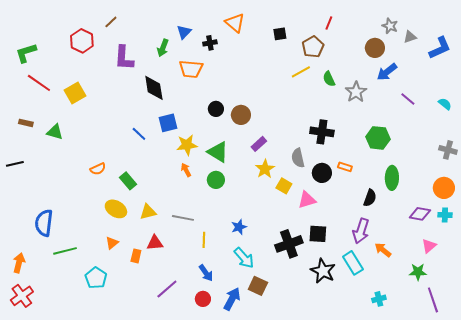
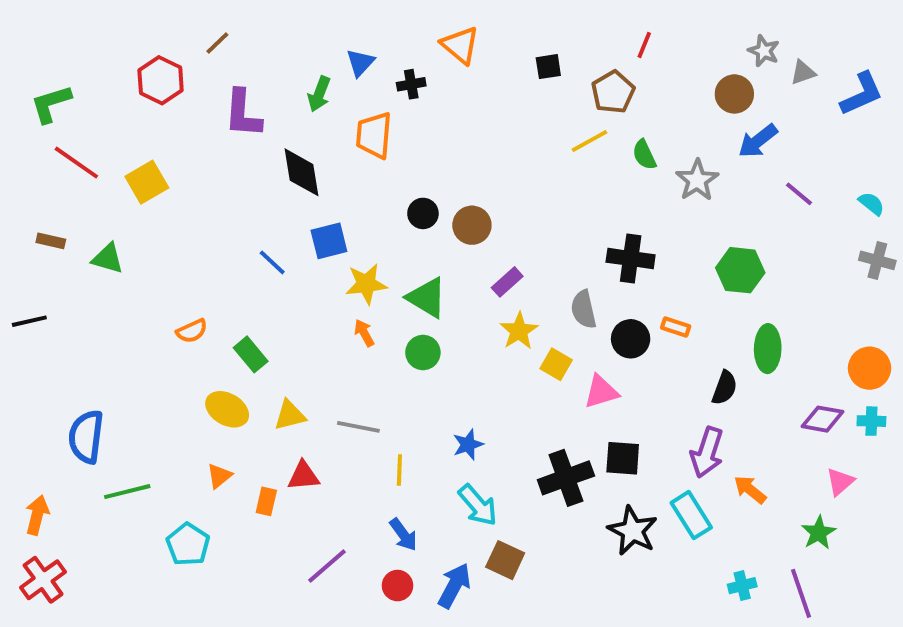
orange trapezoid: (191, 69) -> (374, 135), turned 90
gray cross: (448, 150) -> (877, 260), moved
green star: (418, 272) -> (819, 533), turned -30
purple line: (433, 300) -> (801, 593), moved

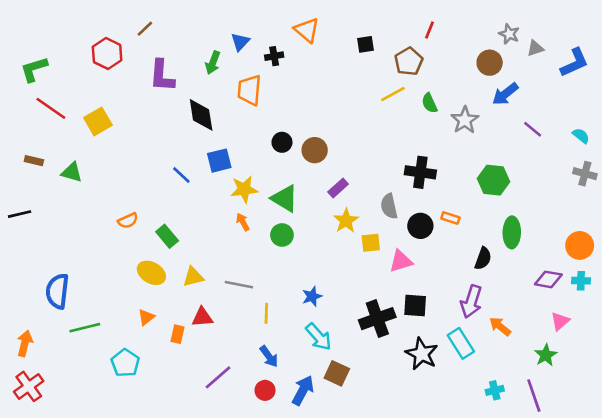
yellow square: (556, 364) -> (371, 243), turned -36

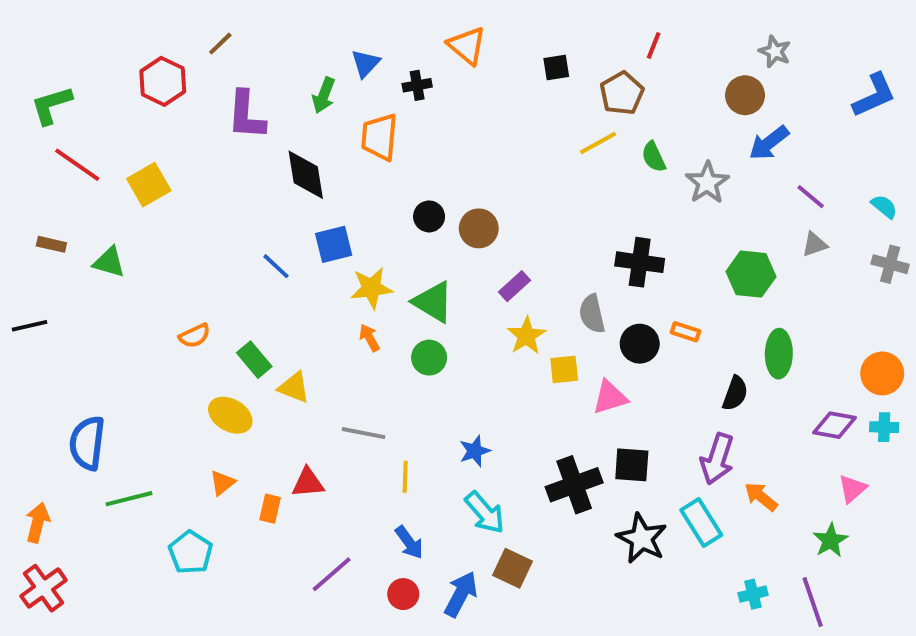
gray triangle: (535, 48) -> (815, 244), moved
yellow triangle: (193, 277) -> (294, 387), moved, turned 35

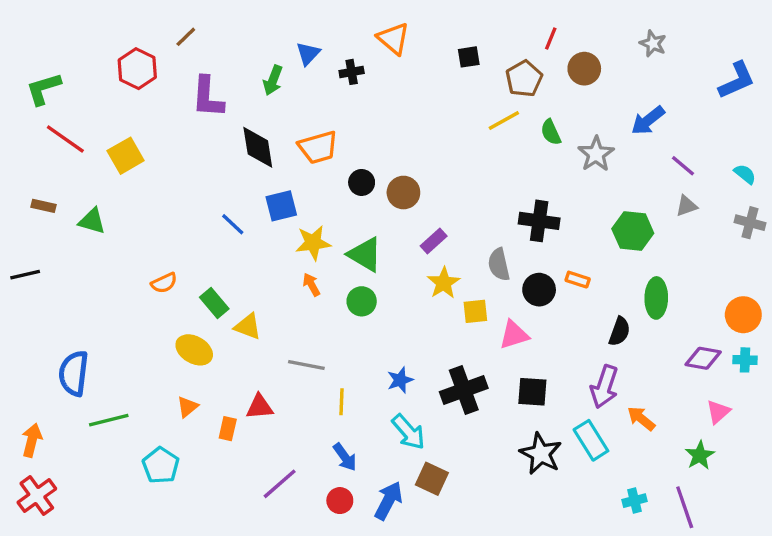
brown circle: (745, 95) -> (584, 69), moved
orange trapezoid: (379, 137) -> (318, 147), moved, turned -111
black cross: (574, 485) -> (464, 390), moved

